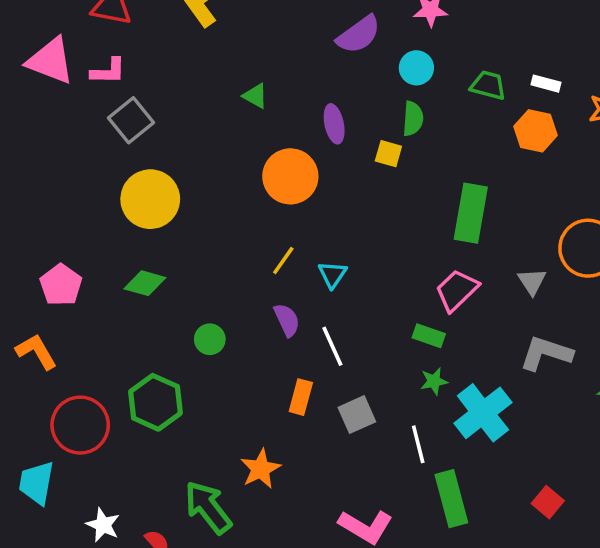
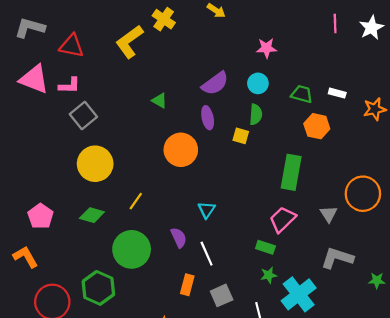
purple semicircle: (359, 35) -> (215, 83), moved
orange hexagon: (536, 131) -> (317, 126), moved
yellow line: (283, 260) -> (136, 201), moved
green circle: (210, 339) -> (132, 249), size x2.0

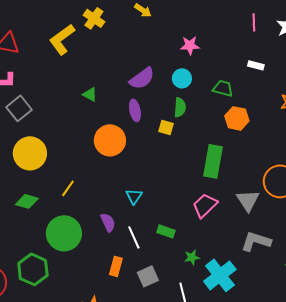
white rectangle: (337, 93) -> (256, 65), moved
gray triangle: (329, 214) -> (248, 200), size x1.4
green rectangle: (265, 247) -> (166, 231), moved

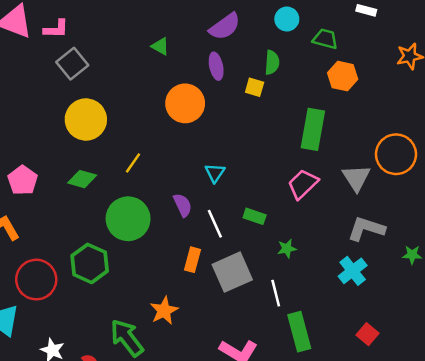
cyan circle: (182, 78) -> (287, 19), moved
cyan cross: (220, 275) -> (353, 271), moved, size x0.7
gray square: (148, 276) -> (232, 272), size x1.5

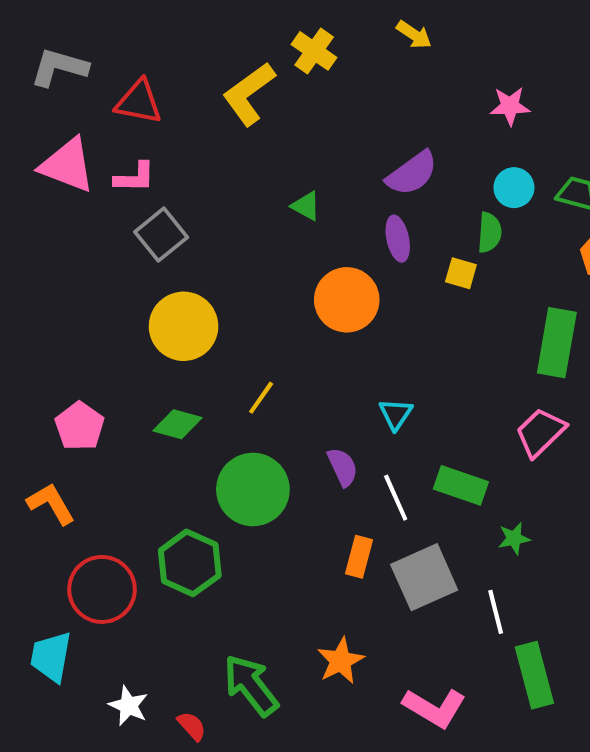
cyan circle: (287, 19) -> (514, 188), moved
green rectangle: (255, 216) -> (461, 485), size x1.4
orange star: (164, 311) -> (341, 661), moved

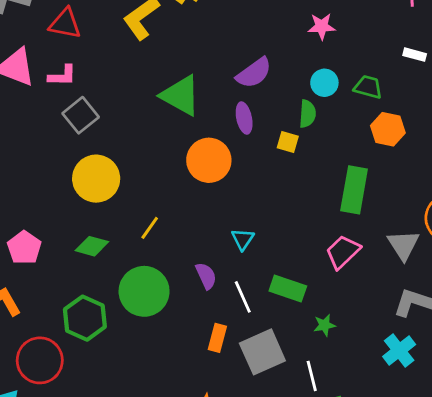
green triangle: (306, 206) -> (181, 95), size x2.0
green hexagon: (190, 563) -> (85, 318), moved

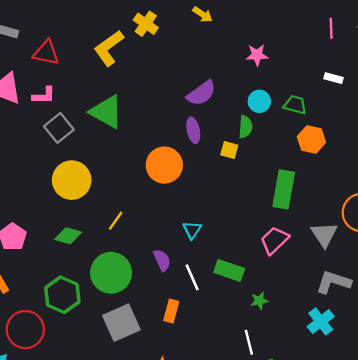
green triangle: (181, 95) -> (106, 112), moved
gray square: (262, 352) -> (121, 323), moved

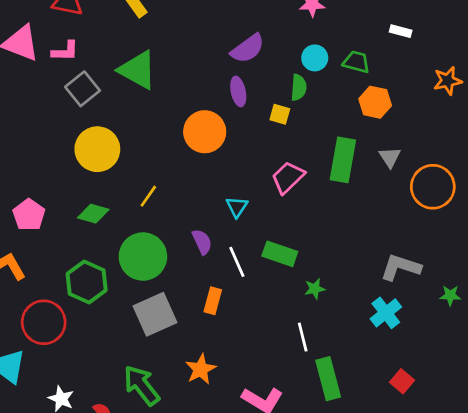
gray triangle: (324, 235) -> (390, 157), moved, size x0.7
pink trapezoid: (274, 240) -> (288, 177), moved

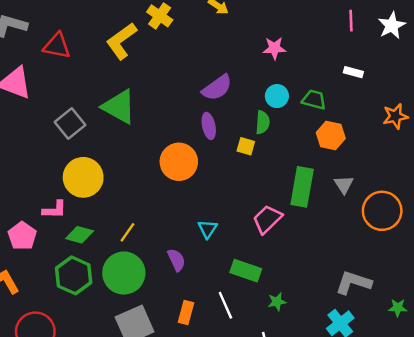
pink L-shape: (65, 51) -> (54, 210), moved
pink trapezoid: (288, 177) -> (267, 219), moved
yellow line: (148, 196) -> (127, 232), moved
white line: (237, 262) -> (225, 305), moved
green hexagon: (87, 282) -> (74, 275), moved

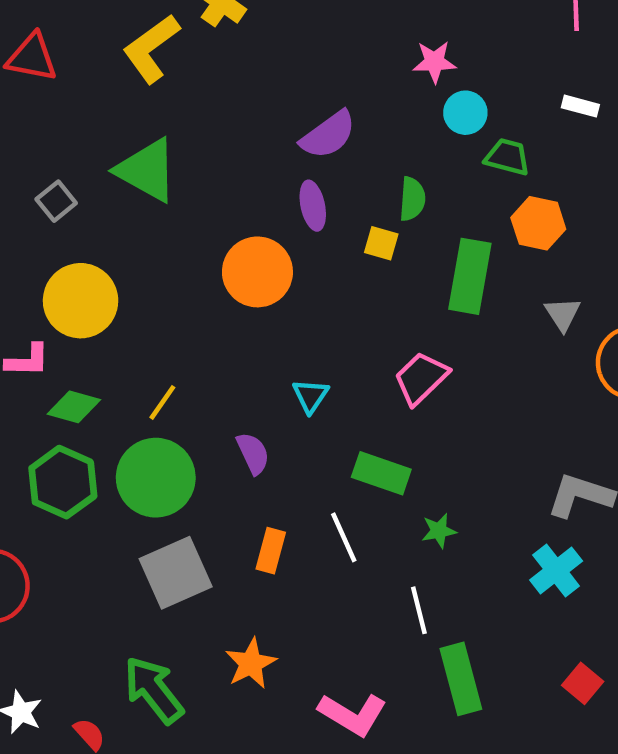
cyan circle: (277, 96) -> (465, 113), moved
gray square: (70, 124) -> (56, 201), size x0.7
green rectangle: (302, 187) -> (470, 276), moved

